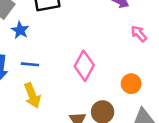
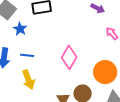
orange circle: (131, 84) -> (105, 72), size x1.5

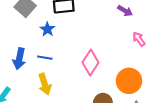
blue star: (20, 29) -> (47, 29), moved

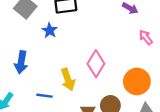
blue line: (45, 58) -> (44, 96), moved
yellow arrow: (45, 84) -> (68, 79), moved

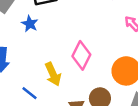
blue line: (44, 96) -> (29, 93), turned 35

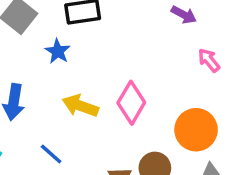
yellow arrow: (53, 74) -> (80, 106), moved, turned 130

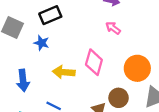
pink arrow: (209, 60) -> (113, 28), moved

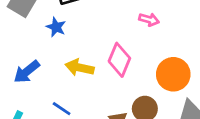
pink arrow: (113, 28) -> (149, 20), turned 152
blue arrow: (23, 80) -> (27, 72), turned 50

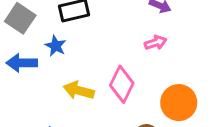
pink arrow: (149, 20) -> (156, 43), turned -36
blue arrow: (27, 72) -> (22, 63), moved, turned 36

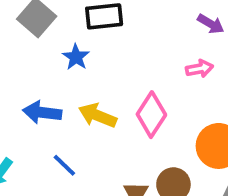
blue arrow: (22, 63) -> (42, 112), moved

